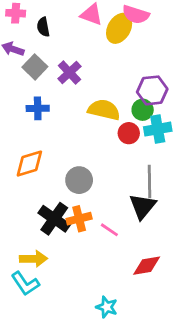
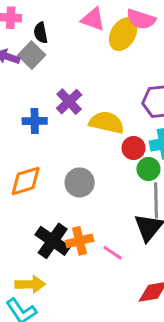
gray square: (35, 67) -> (32, 55), moved
purple cross: (69, 72) -> (69, 102), moved
green circle: (143, 110) -> (148, 169), moved
gray circle: (79, 180) -> (80, 182), moved

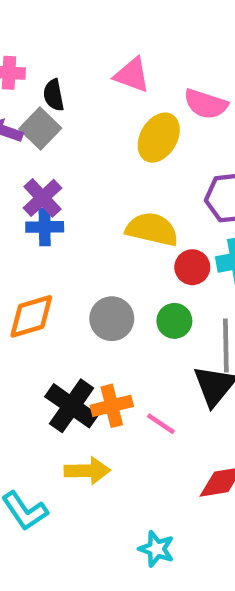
pink semicircle: (141, 19) -> (206, 104), moved
yellow ellipse: (123, 34) -> (159, 138), moved
purple cross: (69, 102) -> (42, 198), moved
green circle: (148, 169) -> (174, 321), moved
yellow arrow: (30, 284) -> (87, 471), moved

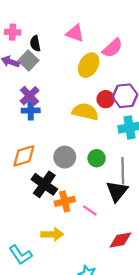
pink semicircle: (206, 104) -> (112, 48), turned -60
red circle: (192, 267) -> (106, 99), moved
black cross: (72, 406) -> (44, 184), moved

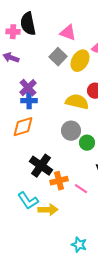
black semicircle: (35, 43) -> (28, 24), moved, size x1.6
gray square: (28, 61) -> (58, 57), moved
orange diamond: (24, 156) -> (23, 127), moved
gray circle: (65, 157) -> (71, 131), moved
cyan L-shape: (20, 255) -> (28, 201), moved

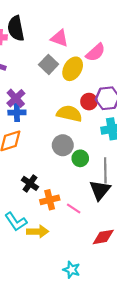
black cross: (41, 166) -> (30, 183), size x0.7

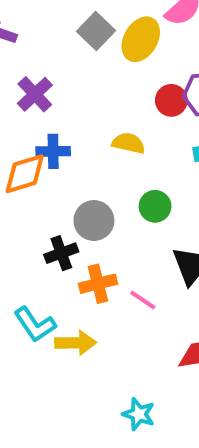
blue cross: (17, 112) -> (53, 151), moved
yellow semicircle: (69, 114) -> (129, 143), moved, size x0.7
gray circle: (63, 145) -> (94, 221), moved
black cross: (30, 183) -> (61, 253), turned 35

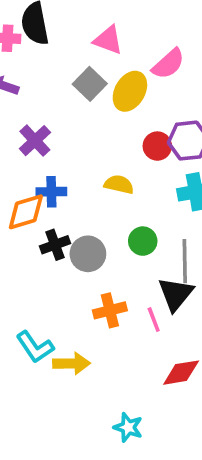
black cross: (61, 253) -> (55, 245), moved
orange cross: (98, 284) -> (110, 310), moved
pink line: (143, 300) -> (154, 320), moved, turned 35

